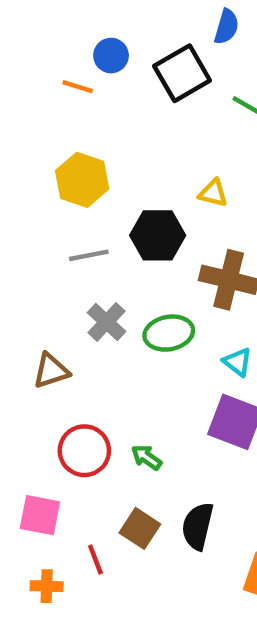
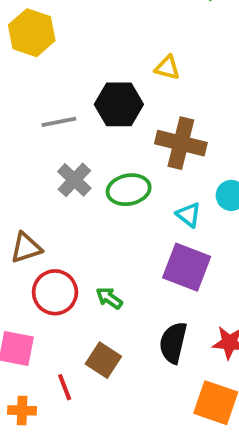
yellow hexagon: (82, 180) -> (32, 33), moved
brown triangle: (51, 371) -> (26, 248), moved
black semicircle: (198, 526) -> (173, 343), moved

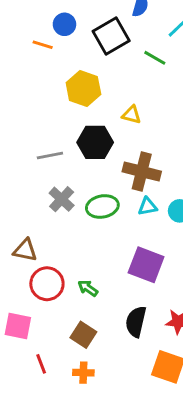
yellow hexagon: (32, 33) -> (83, 88), moved
cyan triangle: (189, 215) -> (148, 206), moved, turned -48
brown triangle: (26, 248) -> (25, 250), turned 30
red line: (65, 387) -> (41, 364), moved
orange cross: (22, 410) -> (83, 373), moved

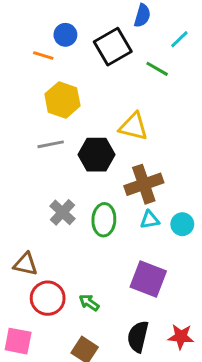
yellow hexagon: (83, 88) -> (62, 100), moved
yellow triangle: (132, 115) -> (133, 127), size x1.5
gray line: (50, 155) -> (51, 144), moved
brown cross: (142, 172) -> (144, 184), turned -33
green ellipse: (102, 206) -> (104, 220), turned -76

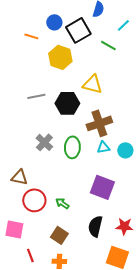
blue circle: (65, 35) -> (54, 22), moved
yellow hexagon: (62, 100) -> (60, 57), moved

